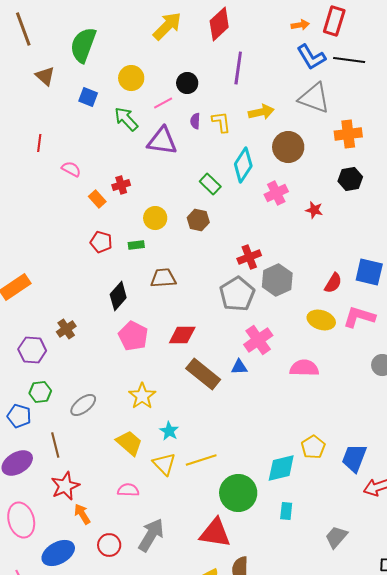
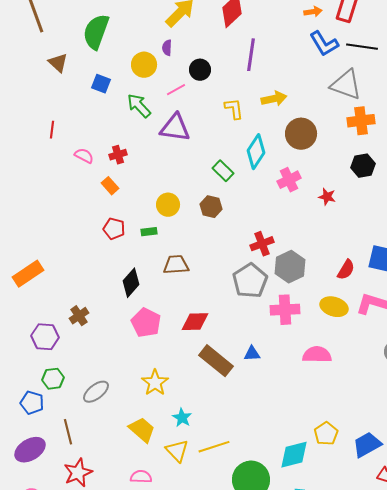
gray triangle: (314, 98) -> (346, 85), moved
purple semicircle: (195, 121) -> (167, 48), moved
red cross: (121, 185) -> (118, 155), moved
pink cross: (258, 340) -> (285, 310), moved, turned 32
blue trapezoid: (354, 458) -> (367, 445), turned 40

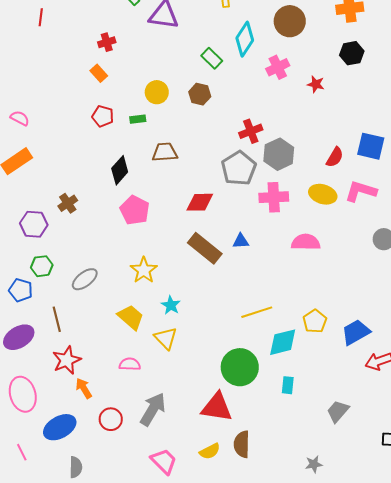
pink semicircle: (84, 156) -> (20, 118), moved
red diamond: (195, 322) -> (200, 202), moved
yellow line: (214, 447) -> (257, 312), moved

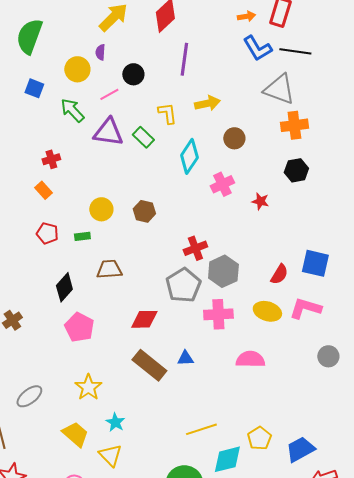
brown circle: (290, 21) -> (234, 138), size x0.7
green rectangle: (212, 58) -> (143, 137), moved

